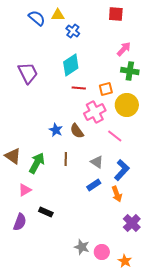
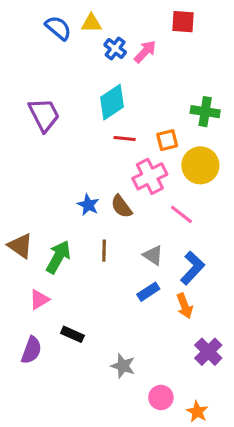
pink arrow: (124, 49) -> (145, 52), moved
gray star: (82, 247) -> (123, 366), moved

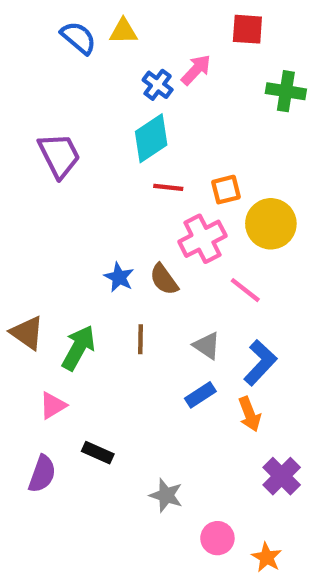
blue cross: (115, 48) -> (158, 85), moved
green cross: (205, 112) -> (286, 91), moved

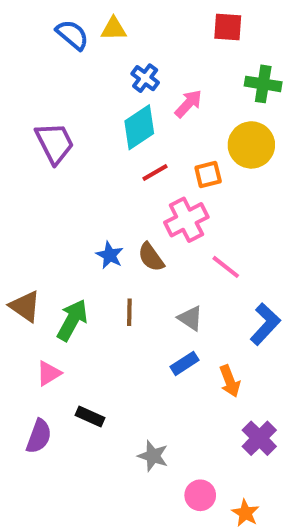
pink arrow: (196, 70) -> (188, 104), moved
red line: (168, 187) -> (155, 173), turned -36
yellow circle: (271, 224) -> (251, 145), moved
blue L-shape: (260, 363) -> (265, 324), moved

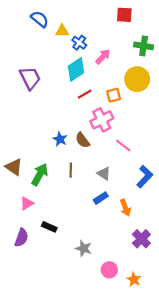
yellow triangle: (114, 29) -> (62, 31), moved

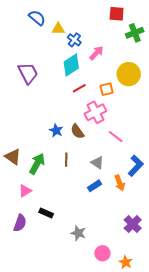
green cross: (144, 46) -> (135, 33), moved, turned -30
orange arrow: (125, 208) -> (120, 183), moved

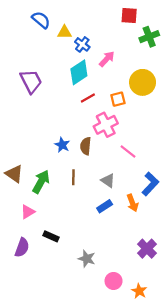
brown semicircle: (77, 131) -> (86, 146), turned 42

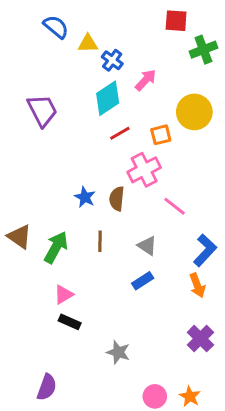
orange arrow: (132, 203) -> (197, 285), moved
pink triangle: (28, 212) -> (64, 294), moved
purple semicircle: (22, 247) -> (47, 387), moved
pink circle: (114, 281) -> (155, 396), moved

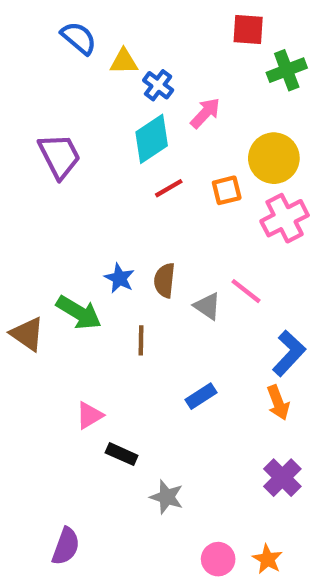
pink cross: (144, 170) -> (285, 218), moved
gray triangle: (147, 246) -> (207, 306), moved
green arrow: (56, 247) -> (79, 313), moved, turned 92
black rectangle: (70, 322) -> (122, 454), moved

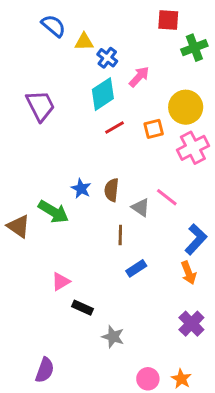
brown line: (141, 340) -> (120, 235), moved

